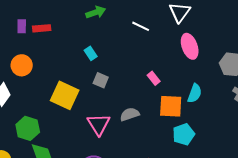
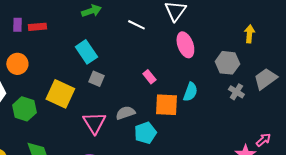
cyan rectangle: (91, 53) -> (86, 52), size x1.6
green hexagon: (28, 128) -> (24, 109), moved
cyan pentagon: (184, 134) -> (145, 133), moved

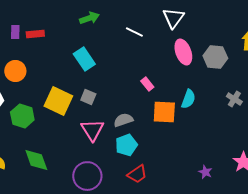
gray hexagon: (227, 63) -> (215, 57), moved
gray square: (96, 79) -> (88, 97), moved
cyan pentagon: (145, 133) -> (126, 145), moved

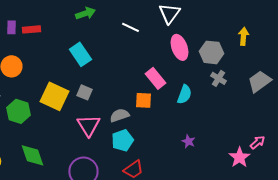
pink rectangle: (147, 84) -> (155, 78), moved, size x1.5
gray cross: (234, 99) -> (218, 78), moved
orange square: (164, 112) -> (143, 100), moved, size x0.7
purple star: (205, 172) -> (188, 141), moved

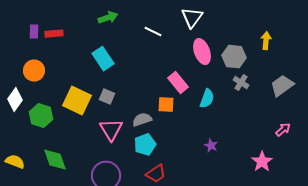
pink arrow: (257, 142) -> (283, 130), moved

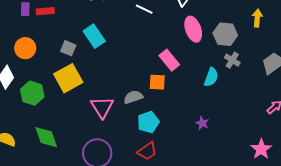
gray square: (107, 97) -> (68, 48), moved
cyan semicircle: (207, 99) -> (211, 77), moved
yellow square: (77, 101) -> (68, 78), turned 36
cyan pentagon: (145, 145) -> (148, 122), moved
pink star: (262, 162) -> (261, 149), moved

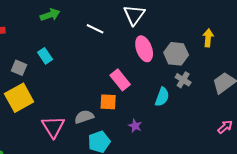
cyan rectangle: (94, 36) -> (45, 56), size x0.7
purple star: (202, 123) -> (135, 126), moved

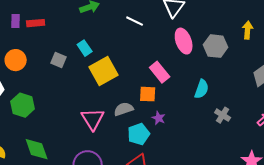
gray cross: (183, 80) -> (223, 115), moved
yellow square: (19, 98) -> (104, 71), moved
purple star: (135, 126) -> (159, 118), moved

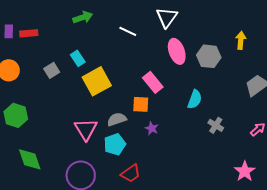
gray square: (59, 60) -> (52, 70), turned 35
cyan pentagon: (139, 134) -> (115, 144), moved

